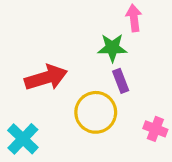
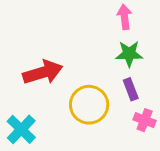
green star: (112, 48) -> (129, 54), moved
purple rectangle: (121, 81) -> (131, 89), moved

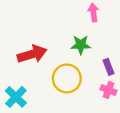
green star: (129, 54) -> (81, 45), moved
purple rectangle: (131, 89) -> (108, 67), moved

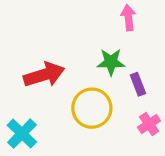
purple rectangle: (108, 67) -> (138, 84), moved
pink cross: (108, 90) -> (149, 124), turned 35

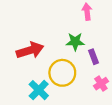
cyan cross: (22, 134) -> (39, 90), moved

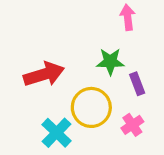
pink cross: (101, 84) -> (132, 125), moved

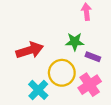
purple rectangle: (137, 84) -> (93, 57), turned -48
pink cross: (132, 125) -> (90, 85), size x1.5

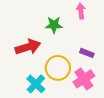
green star: (75, 42) -> (54, 25), moved

